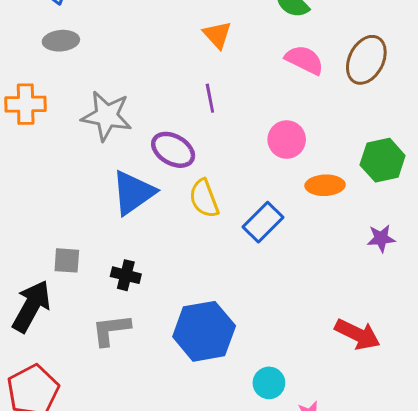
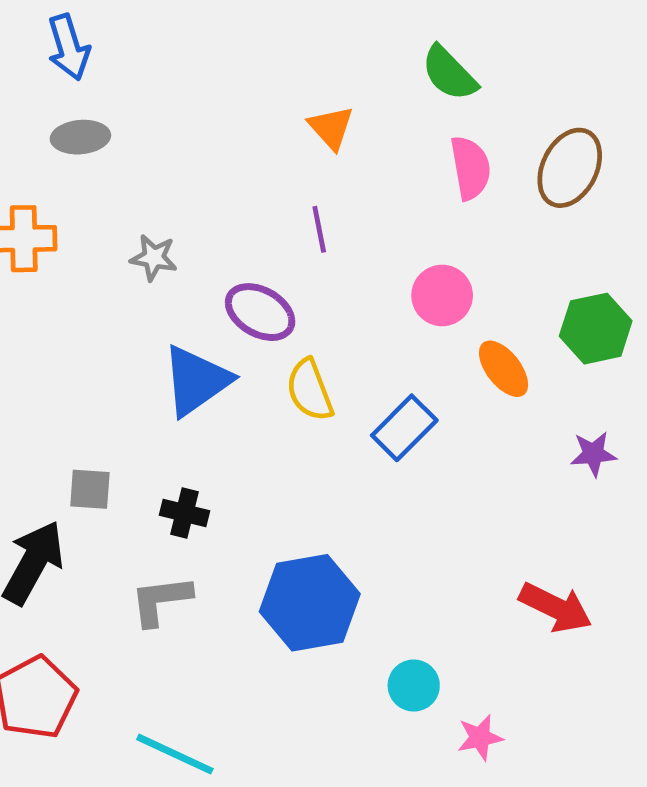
pink semicircle: (304, 60) -> (470, 168), turned 54
gray star: (107, 116) -> (154, 258), size x0.6
orange ellipse: (325, 185) -> (504, 369), turned 54

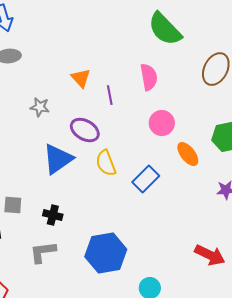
green semicircle: (449, 73) -> (165, 29), size x1.4
orange triangle: (331, 128) -> (81, 78), moved
pink semicircle: (470, 168) -> (149, 77), moved

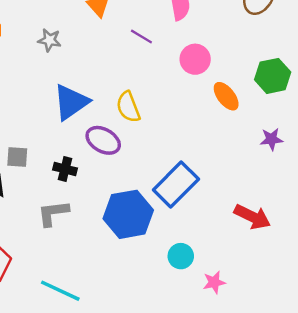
purple line: (110, 95) -> (141, 37), moved, turned -48
purple ellipse: (85, 130) -> (103, 140), moved
blue rectangle: (146, 179) -> (176, 185), moved, size x1.4

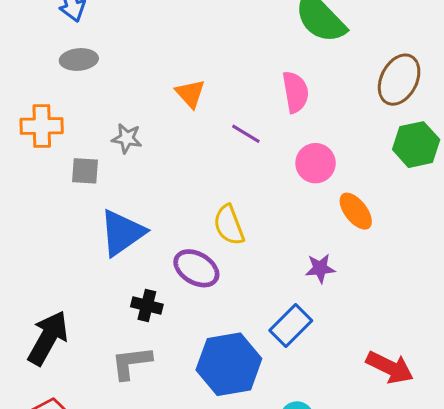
green hexagon: (273, 76) -> (416, 145), moved
blue triangle: (71, 102) -> (122, 233), moved
purple star: (271, 139) -> (320, 268), moved
gray square: (17, 157) -> (85, 171), moved
blue rectangle: (176, 185) -> (291, 326), size x0.7

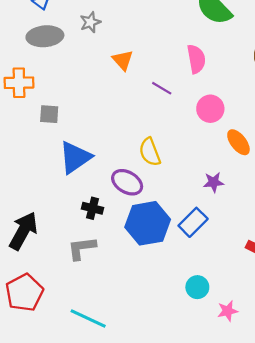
gray ellipse: (79, 59) -> (45, 36), size x1.4
gray star: (127, 138) -> (90, 22), moved, turned -30
blue hexagon: (229, 364) -> (148, 223), moved

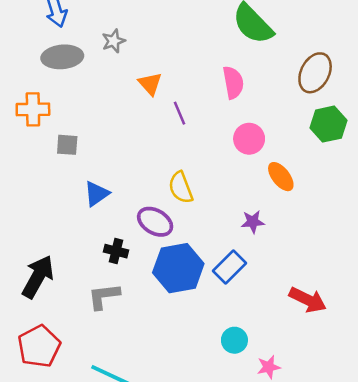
purple line: (162, 88) -> (179, 113), moved, turned 36
blue triangle: (75, 157) -> (96, 194), size x0.7

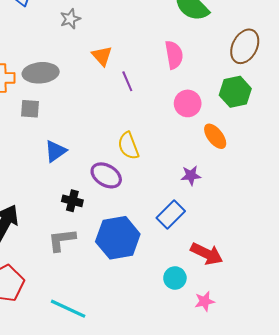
gray ellipse: (62, 57) -> (41, 73), moved
green hexagon: (328, 124) -> (235, 92), moved
blue hexagon: (178, 268) -> (118, 238), moved
red arrow: (308, 300) -> (207, 254), moved

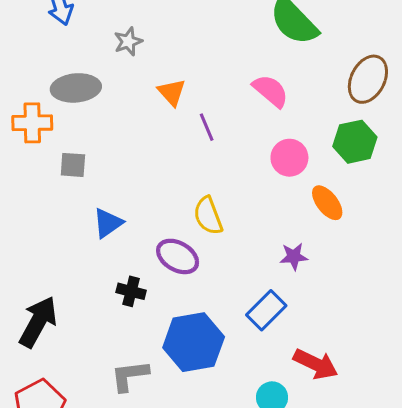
pink semicircle: (174, 55) -> (271, 91), turned -40
gray ellipse: (41, 73) -> (76, 88), moved
gray L-shape: (62, 240) -> (130, 376), moved

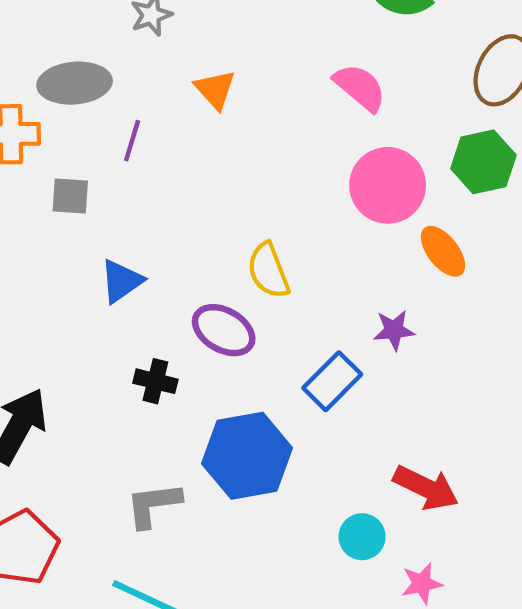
purple line: (207, 127) -> (132, 141), moved, turned 40
pink circle: (289, 158) -> (388, 185), size x1.4
blue rectangle: (266, 310) -> (332, 381), moved

